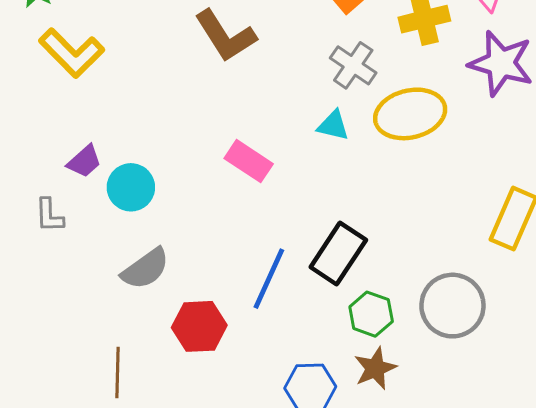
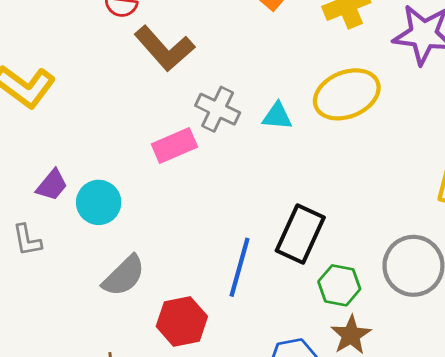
gray cross: (353, 65) -> (218, 109), moved
pink rectangle: (249, 161) -> (174, 146), moved, turned -48

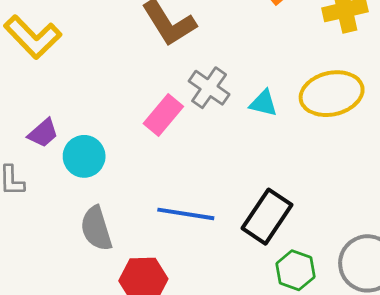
pink rectangle: (174, 146) -> (163, 115), turned -36
blue line: (240, 267) -> (186, 214), moved, turned 74
gray semicircle: (124, 276) -> (96, 229), turned 108

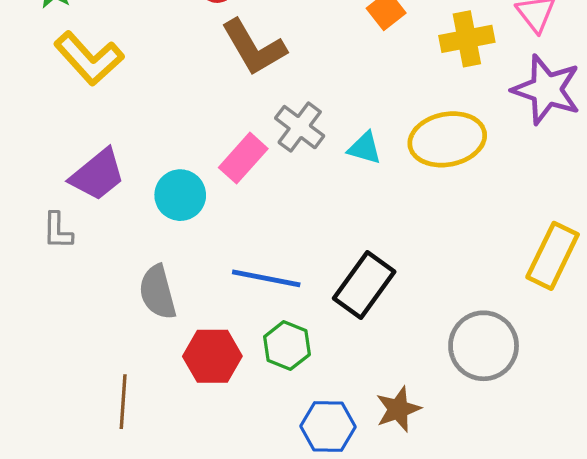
purple trapezoid: (43, 133) -> (97, 175), size x1.5
cyan circle: (84, 156) -> (180, 195), moved
green hexagon: (295, 270) -> (287, 346), moved

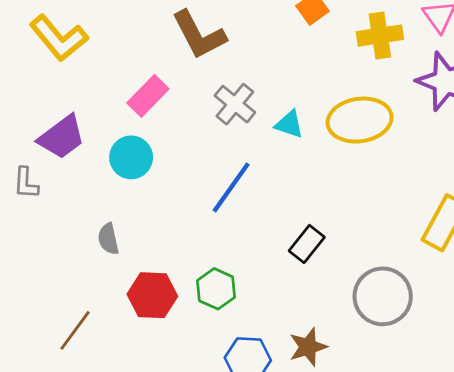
pink rectangle: (243, 158) -> (148, 96), moved
blue line: (266, 278) -> (231, 187), moved, turned -68
black rectangle: (364, 285) -> (307, 244), moved, size x0.7
gray semicircle: (158, 292) -> (108, 239), size x0.7
brown line: (123, 402) -> (75, 330), turned 30

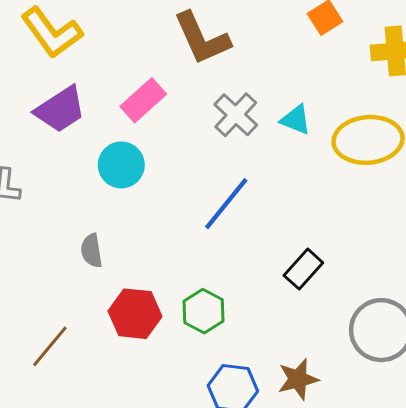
cyan triangle: (289, 124) -> (296, 120), moved
purple trapezoid: (62, 137) -> (60, 110), moved

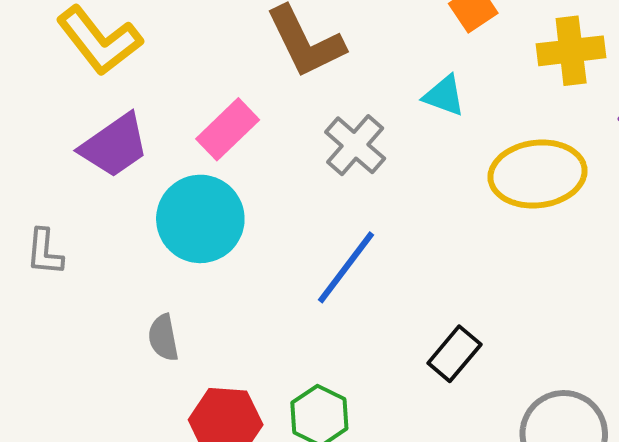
cyan triangle: (296, 120) -> (444, 96), moved
cyan circle: (121, 165) -> (200, 219), size x1.4

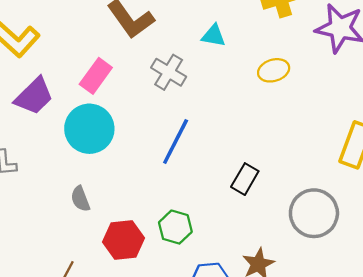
yellow ellipse: (538, 174) -> (274, 70), size x0.6

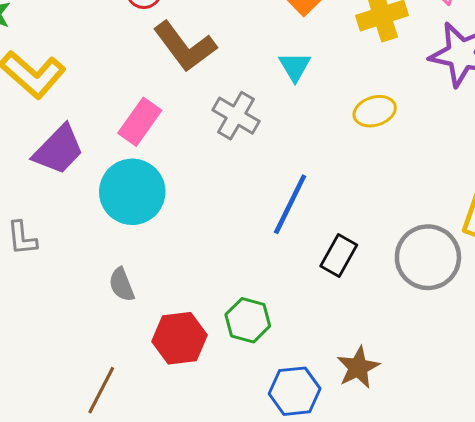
cyan triangle: (214, 36) -> (295, 67), turned 50
blue line: (176, 141) -> (290, 204), moved
gray circle: (314, 213) -> (428, 257), moved

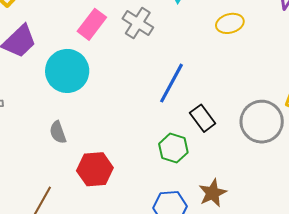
pink rectangle: (140, 122) -> (92, 24), moved
black rectangle: (339, 255) -> (203, 118), turned -68
green hexagon: (248, 320) -> (173, 148), moved

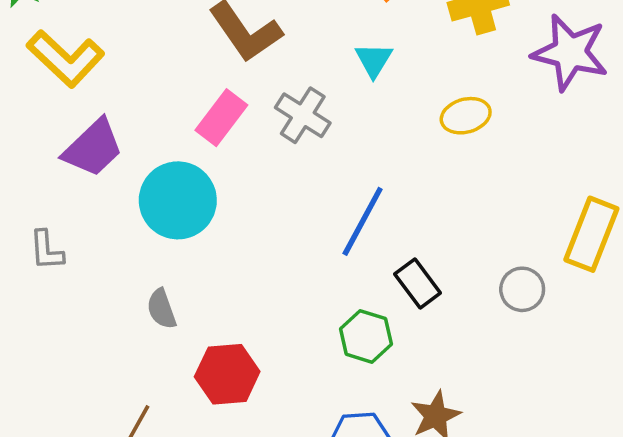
gray circle: (262, 122) -> (522, 289), size x0.6

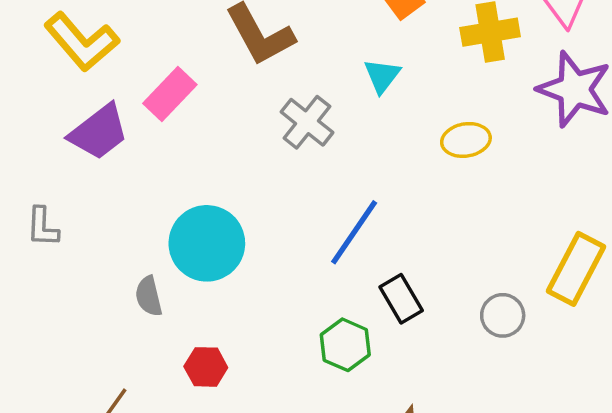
pink rectangle: (221, 118) -> (170, 94), moved
cyan circle: (178, 200) -> (207, 243), moved
red hexagon: (227, 374) -> (206, 367), size x0.7

